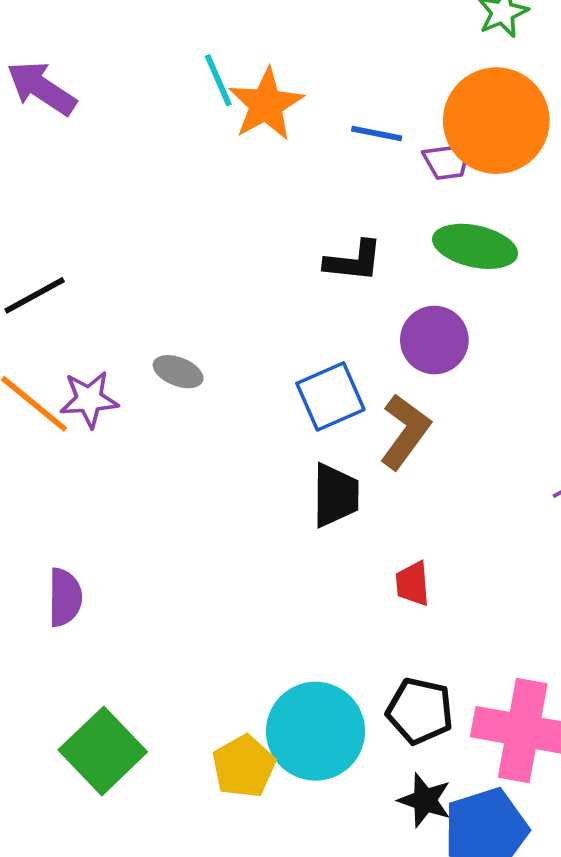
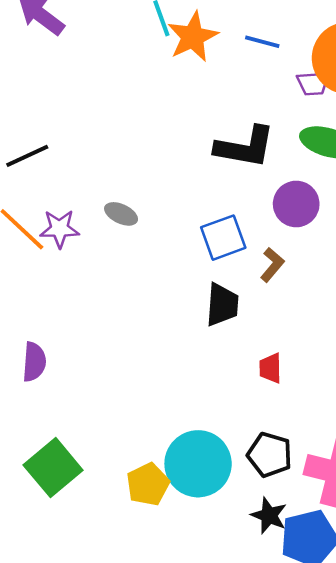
blue line: (377, 133) -> (262, 42), moved
black L-shape: (354, 261) -> (245, 147), size x1.5
brown L-shape: (405, 432) -> (272, 265), size x0.7

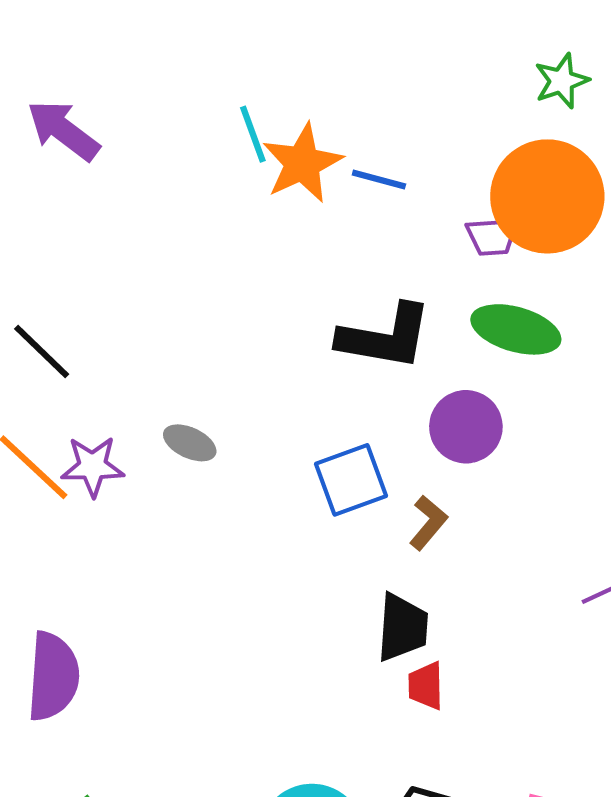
blue line: (262, 42) -> (379, 179), moved
black line: (27, 156) -> (42, 351), turned 69
black trapezoid: (222, 305) -> (402, 627), moved
purple semicircle: (34, 362) -> (53, 676), size x1.4

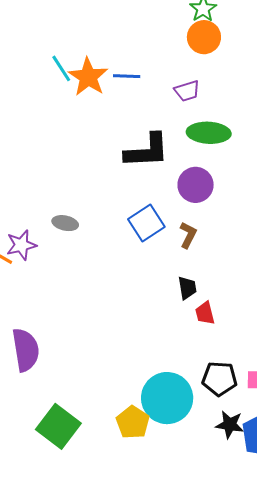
orange circle: (547, 196) -> (204, 37), moved, size x0.6
black trapezoid: (402, 627) -> (187, 288), size x0.7

